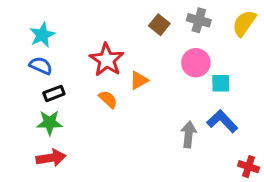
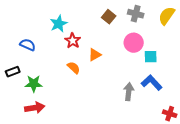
cyan star: (42, 35) -> (59, 24), moved
red star: (107, 60) -> (73, 41), size x0.7
black rectangle: (54, 93) -> (13, 72), moved

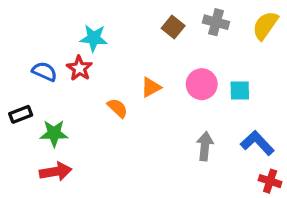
cyan star: (59, 24) -> (94, 38), turned 30
red star: (73, 41) -> (79, 68), moved
pink circle: (134, 43) -> (202, 84), moved
blue L-shape: (152, 83) -> (257, 143), moved

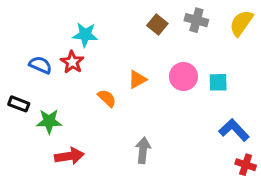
black rectangle: (21, 114) -> (19, 104), turned 42
gray arrow: (205, 146) -> (143, 150), moved
red arrow: (56, 172) -> (69, 156), moved

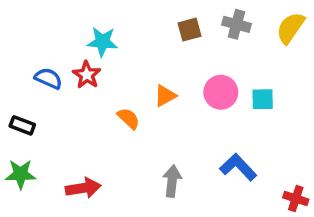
brown square: (157, 25) -> (189, 30), turned 36
green star: (49, 121) -> (21, 174), moved
blue L-shape: (234, 130) -> (238, 167), moved

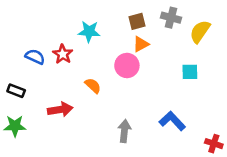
yellow semicircle: (290, 28) -> (200, 31), moved
cyan star: (102, 42) -> (89, 31), moved
pink circle: (221, 92) -> (127, 65), moved
orange triangle: (165, 96) -> (141, 44), moved
red arrow: (83, 188) -> (60, 110), moved

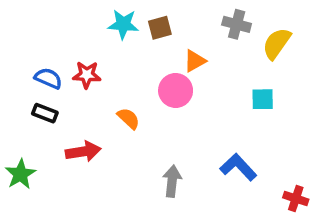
brown square: (137, 21) -> (160, 28), moved
cyan star: (89, 31) -> (123, 24), moved
red star: (63, 54) -> (87, 75), turned -30
black rectangle: (16, 91) -> (45, 113), moved
green star: (15, 126) -> (20, 174), turned -30

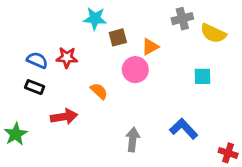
gray cross: (237, 24) -> (182, 19), turned -30
brown square: (160, 28) -> (118, 37), moved
yellow semicircle: (277, 43) -> (213, 33), turned -100

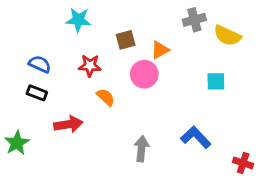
cyan star: (95, 19) -> (78, 20), moved
red star: (67, 58) -> (90, 66), moved

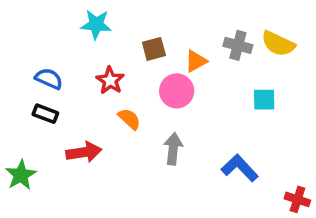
gray cross: (194, 20) -> (238, 45), moved, turned 30
red star: (90, 66) -> (110, 80), turned 30
gray arrow: (141, 149) -> (173, 149), moved

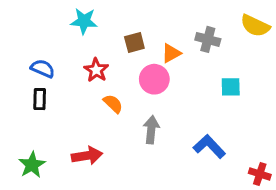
yellow semicircle: (278, 44) -> (255, 26), moved
black rectangle: (45, 114) -> (40, 99), turned 70
red arrow: (84, 152) -> (87, 156), moved
green star: (21, 175) -> (32, 165), moved

